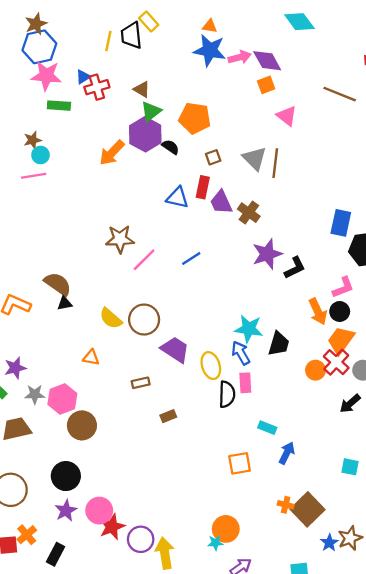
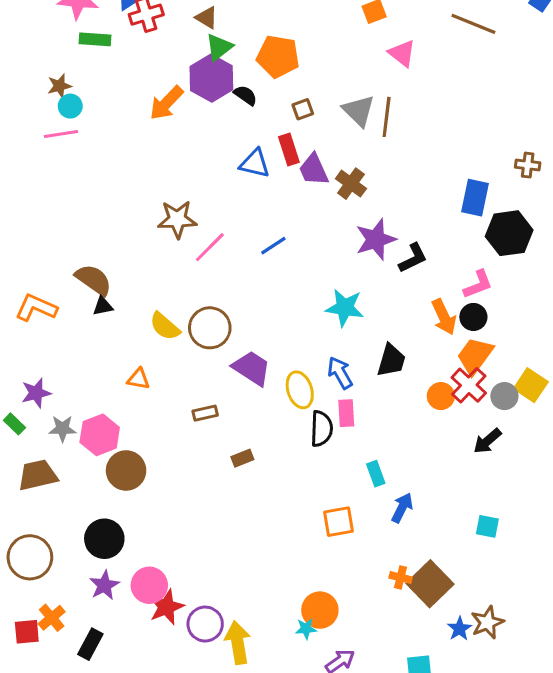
red rectangle: (203, 187) -> (289, 150), turned -30
cyan star: (249, 329) -> (345, 308), moved
cyan rectangle: (267, 428) -> (376, 474), turned 48

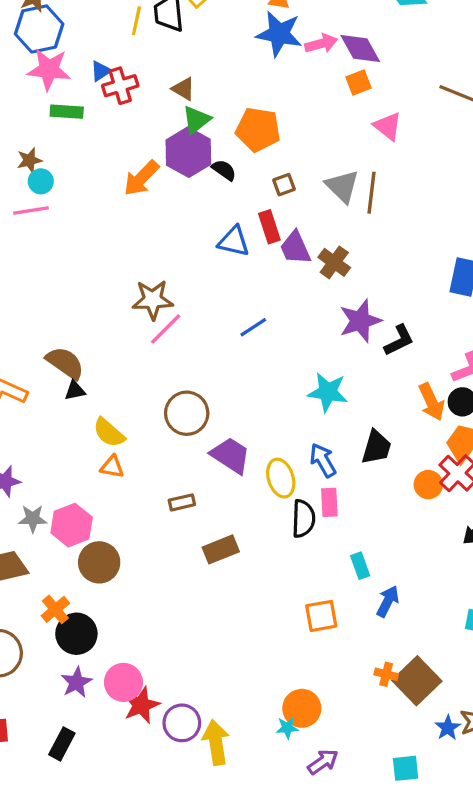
pink line: (210, 247) -> (166, 329), moved
yellow semicircle: (165, 326) -> (109, 433), moved
brown rectangle: (242, 458) -> (221, 549), size x1.5
orange cross: (52, 618) -> (55, 609), moved

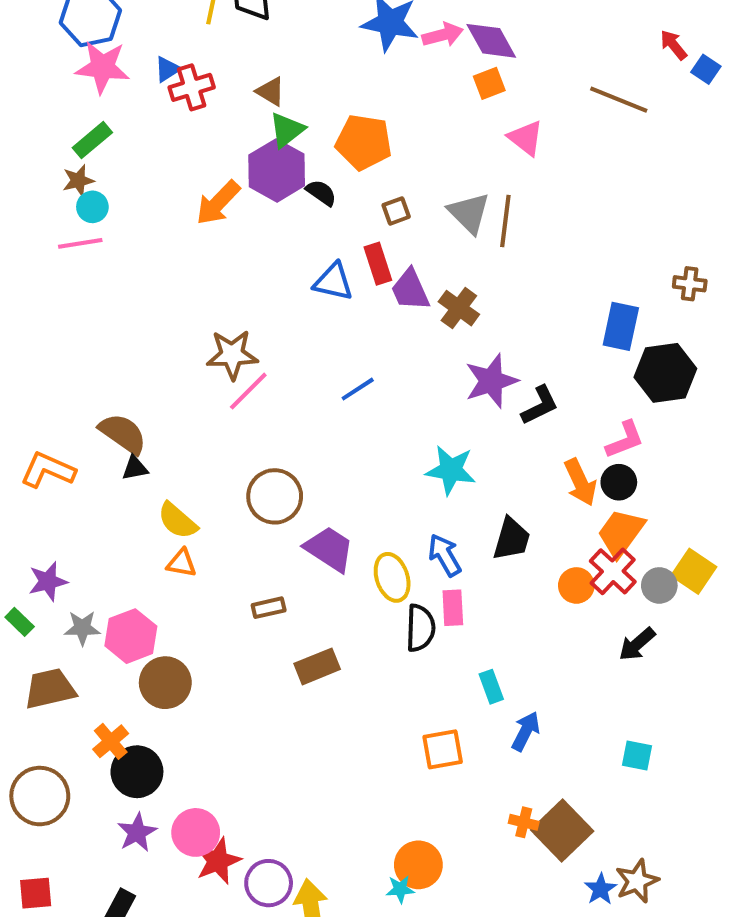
green rectangle: (67, 112) -> (92, 140), moved, turned -44

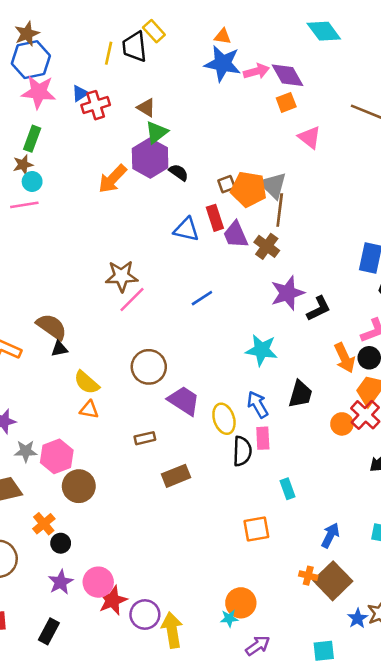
green rectangle: (92, 140) -> (32, 139), turned -30
orange pentagon: (364, 142) -> (249, 189), moved
brown line: (505, 221) -> (280, 210), moved
blue arrow: (526, 731) -> (330, 535), moved
black circle: (137, 772) -> (61, 543), size x0.6

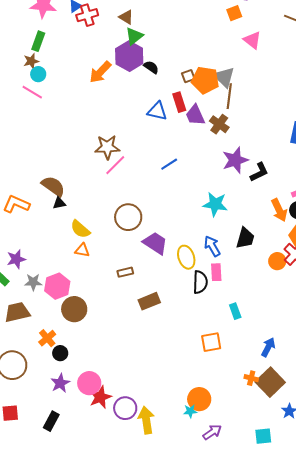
pink line: (24, 205) -> (32, 92), turned 40

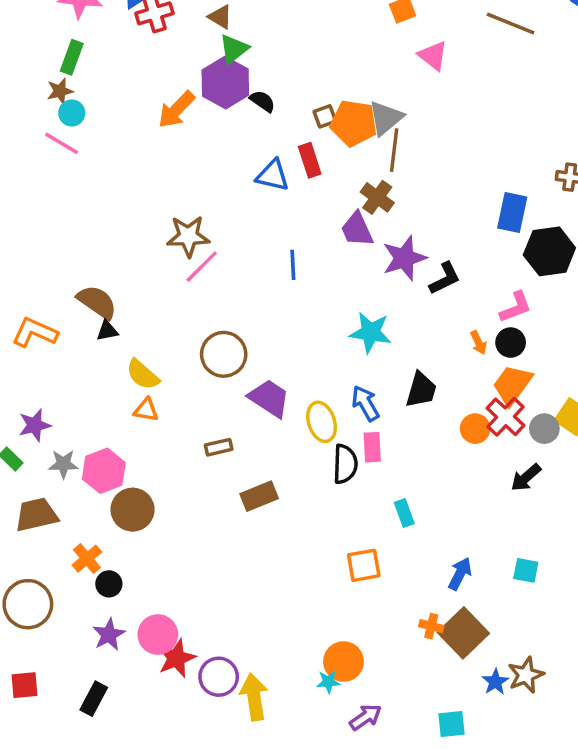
gray triangle: (224, 77) -> (386, 118), turned 35
purple trapezoid: (195, 115) -> (357, 229), moved
blue line: (169, 164) -> (293, 265), turned -60
orange arrow: (279, 210) -> (479, 343), size x0.6

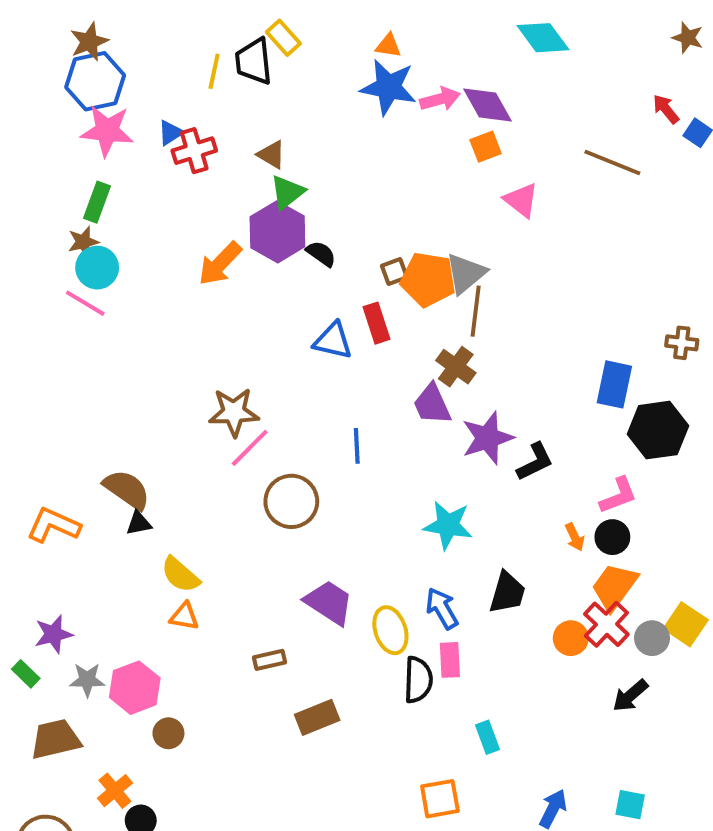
cyan circle: (72, 113) -> (97, 268), size x1.4
brown circle: (224, 354) -> (291, 501), moved
brown circle: (133, 510) -> (168, 733), size x0.6

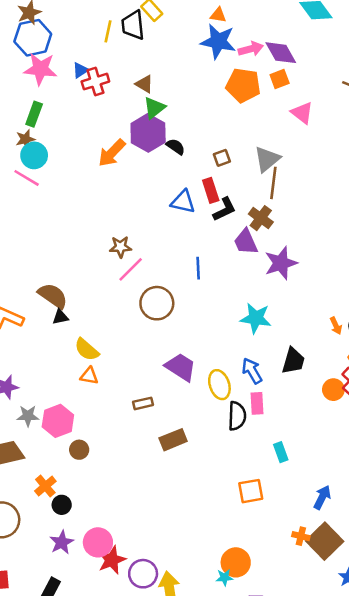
orange pentagon: (428, 279) -> (243, 85), moved
brown star: (234, 412) -> (120, 247), size x0.7
black L-shape: (535, 462) -> (224, 209), moved

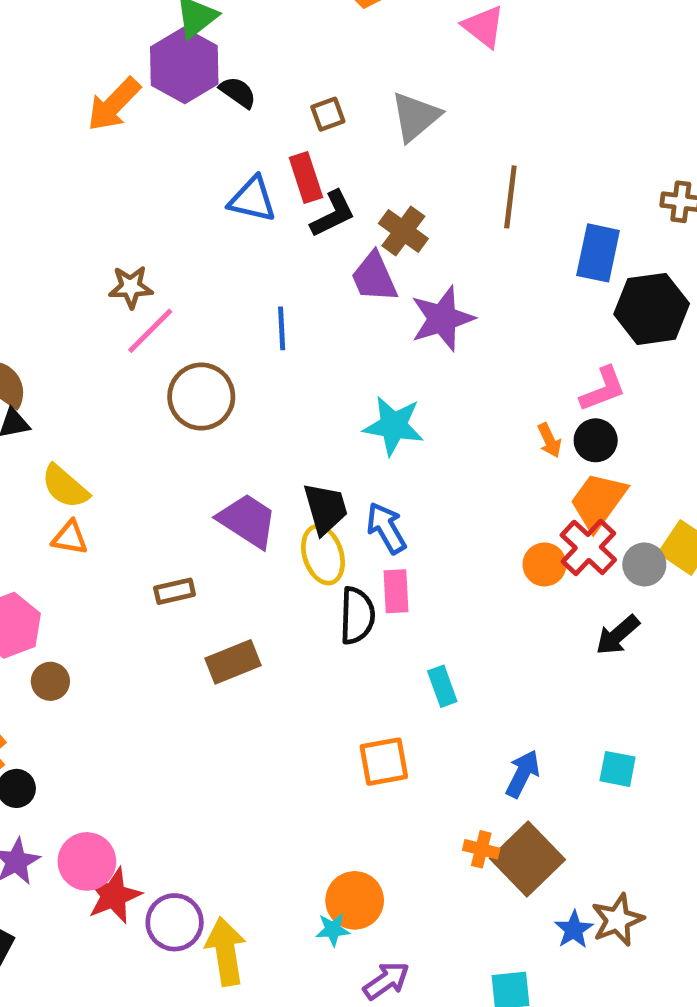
brown line: (273, 183) -> (510, 197), moved
black trapezoid: (293, 361) -> (325, 508), moved, turned -32

